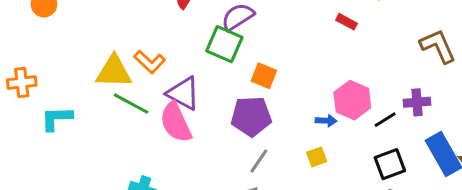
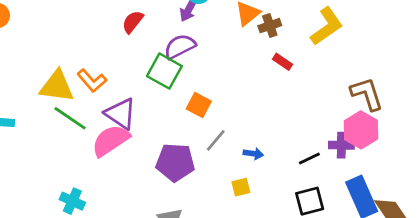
pink hexagon: (352, 100) -> (361, 130), moved
purple pentagon: (251, 116) -> (175, 162), moved
pink semicircle: (176, 122) -> (111, 140), turned 75
gray line: (259, 161) -> (216, 140), moved

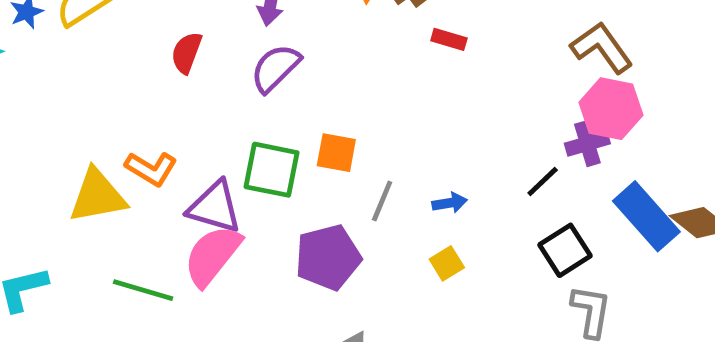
green square: (164, 71) -> (272, 170), moved
green line: (70, 118) -> (143, 290), moved

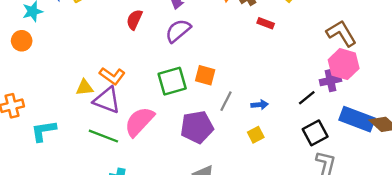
green square: (272, 170) -> (172, 81), turned -32
yellow triangle: (98, 196) -> (85, 87), size x0.6
purple triangle: (215, 207) -> (107, 100), moved
blue rectangle: (646, 216) -> (357, 119), turned -32

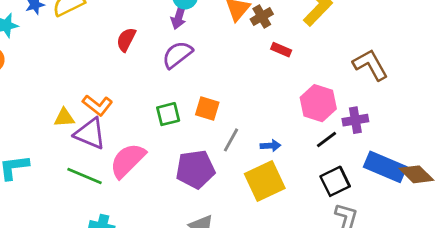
pink hexagon: (344, 64) -> (318, 103), moved
green square: (172, 81) -> (168, 114), size x0.7
yellow square: (256, 135) -> (265, 181), size x2.0

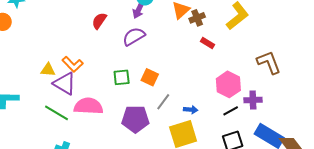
pink semicircle: (128, 160) -> (88, 106), turned 40

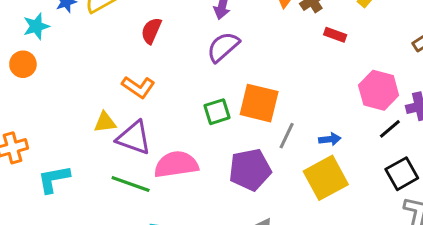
red semicircle: (99, 21) -> (151, 31), moved
orange L-shape: (73, 64) -> (138, 87), moved
orange square: (150, 77) -> (259, 103), size x1.5

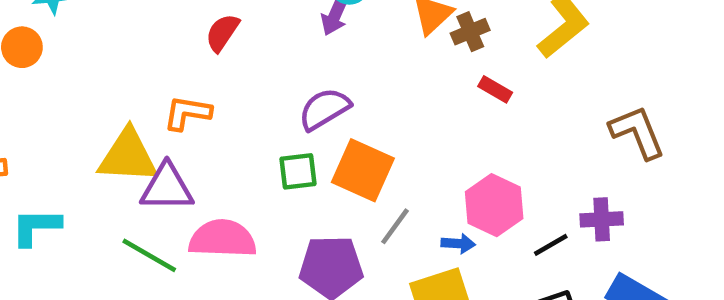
purple semicircle: (223, 47) -> (324, 109), moved
orange L-shape: (138, 87) -> (187, 113), turned 144
pink hexagon: (379, 90) -> (494, 205), moved
yellow triangle: (105, 122) -> (128, 156), size x1.8
purple triangle: (134, 138) -> (167, 187), turned -30

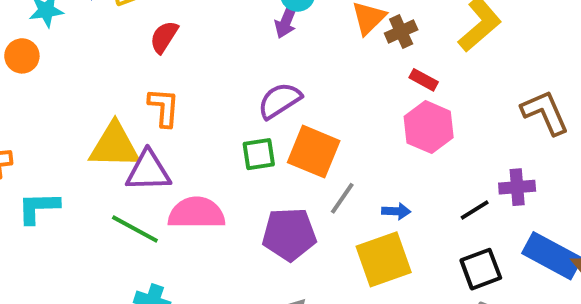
red semicircle: (222, 33) -> (164, 37), moved
orange L-shape: (187, 113) -> (164, 107), turned 87
pink hexagon: (494, 205) -> (429, 127), moved

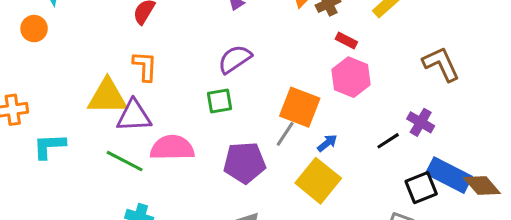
orange square: (314, 152) -> (300, 107), moved
purple cross: (517, 187) -> (421, 122), turned 36
blue arrow: (396, 211) -> (327, 143), turned -40
yellow square: (384, 259) -> (318, 181), turned -30
black square: (481, 269) -> (421, 188), moved

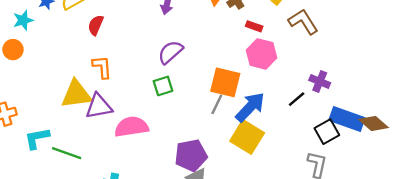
brown L-shape: (441, 64) -> (303, 22), moved
blue arrow: (327, 143) -> (250, 107), size x2.0
green line: (125, 161) -> (67, 153), moved
purple pentagon: (244, 163) -> (191, 155), moved

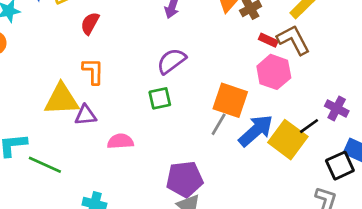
brown L-shape: (303, 22) -> (293, 40), moved
purple triangle: (99, 106) -> (86, 115), size x0.7
pink semicircle: (131, 127) -> (120, 141), size x0.7
yellow square: (247, 137) -> (288, 140), moved

